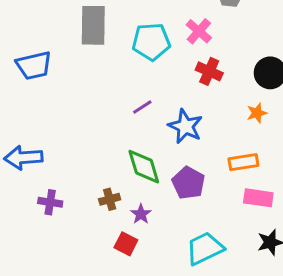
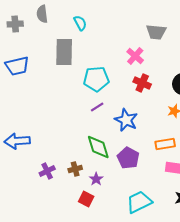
cyan pentagon: (151, 42) -> (96, 79), moved
blue trapezoid: (34, 65) -> (17, 66), moved
purple cross: (50, 202) -> (47, 171), moved, turned -35

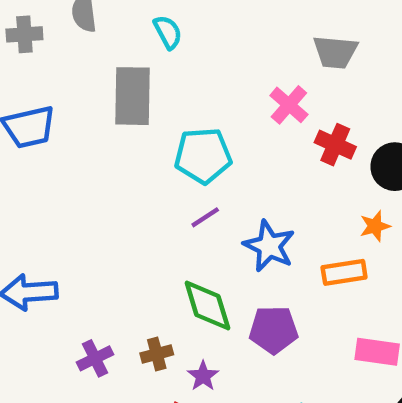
red cross: (142, 83) -> (335, 145), moved
orange rectangle: (165, 144) -> (344, 272), moved
purple pentagon: (128, 158) -> (274, 330), turned -30

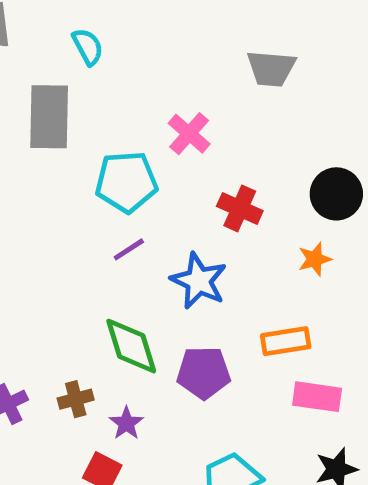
pink cross: (289, 105) -> (189, 134), moved
red cross: (335, 145) -> (240, 208), moved
orange rectangle: (344, 272) -> (286, 341), moved

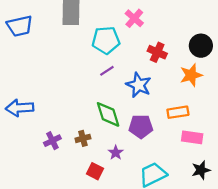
orange star: (315, 259) -> (191, 75), size x1.5
purple star: (126, 423) -> (116, 153), moved

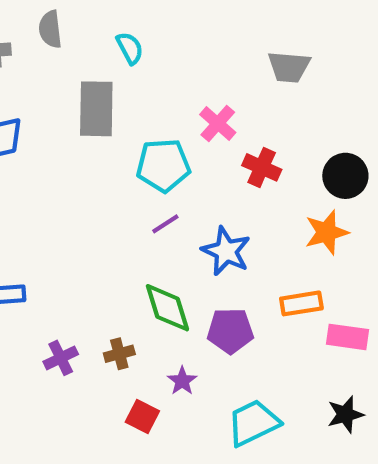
red cross: (157, 52) -> (262, 167), moved
pink rectangle: (192, 137) -> (347, 337), moved

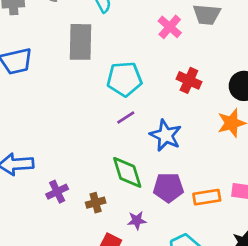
pink cross: (218, 123) -> (170, 27), moved
orange rectangle: (301, 303) -> (207, 197), moved
purple cross: (61, 358) -> (57, 192), moved
purple star: (182, 381) -> (137, 220), turned 30

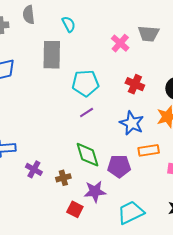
blue star: (166, 135) -> (132, 123), moved
purple cross: (57, 192) -> (34, 169), turned -35
orange rectangle: (207, 197) -> (149, 150), moved
purple star: (137, 220) -> (95, 192), size x1.5

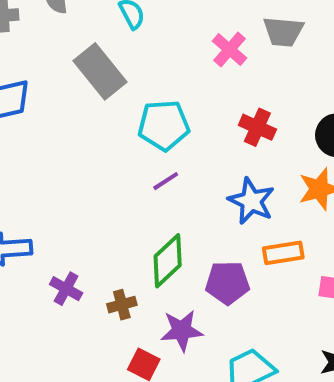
gray rectangle: (52, 55) -> (100, 71), turned -40
green diamond: (88, 155) -> (168, 261), turned 64

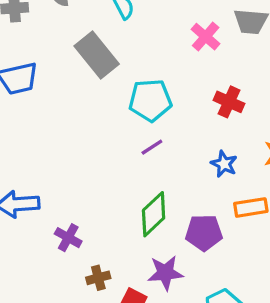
blue star: (251, 201) -> (224, 164), size x0.7
brown cross: (122, 305) -> (98, 278), moved

